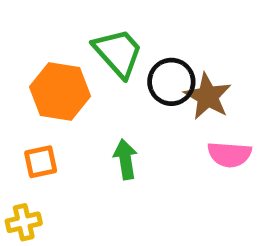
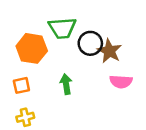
green trapezoid: (118, 53) -> (62, 28), turned 128
yellow cross: (24, 222) -> (25, 117), moved

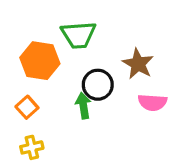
black circle: (90, 43) -> (98, 85), moved
orange square: (21, 85) -> (27, 107), turned -30

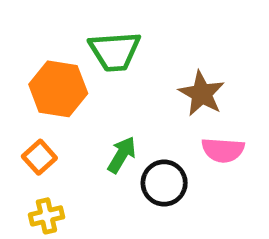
black circle: (98, 85) -> (164, 183), moved
green arrow: (83, 106) -> (122, 155), turned 40

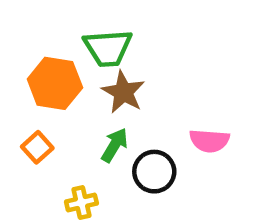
brown star: (202, 94) -> (123, 92), moved
yellow cross: (46, 216) -> (81, 202), moved

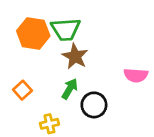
orange hexagon: (55, 83) -> (33, 33), moved
pink semicircle: (209, 141) -> (136, 75), moved

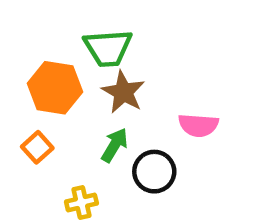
orange hexagon: (33, 33) -> (55, 88), moved
pink semicircle: (136, 75) -> (198, 125), moved

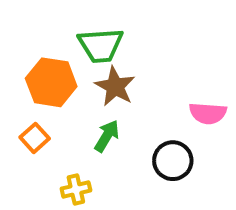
pink semicircle: (198, 125) -> (208, 113), moved
black circle: (154, 172) -> (173, 161), moved

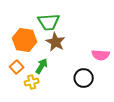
green arrow: (107, 136) -> (42, 66), moved
yellow cross: (76, 190) -> (32, 82), moved

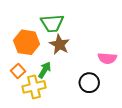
yellow cross: (32, 82) -> (34, 87), size x1.5

